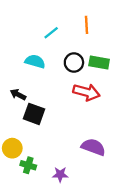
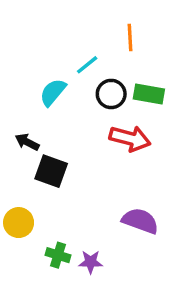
cyan line: (51, 33) -> (87, 65), moved
cyan semicircle: (35, 61) -> (53, 92), turned -66
green cross: (28, 165) -> (58, 255), moved

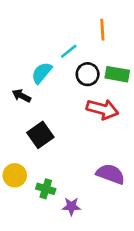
black arrow: (27, 142) -> (21, 96), moved
black square: (51, 171) -> (40, 135), turned 35
green cross: (58, 255) -> (46, 189), moved

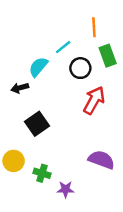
green rectangle: (117, 74) -> (108, 56), moved, turned 60
black arrow: (21, 96) -> (20, 88), turned -42
red arrow: (102, 109) -> (94, 100), turned -76

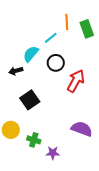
orange line: (94, 27) -> (67, 22), moved
green rectangle: (108, 56) -> (87, 29), moved
black circle: (80, 68) -> (56, 63), moved

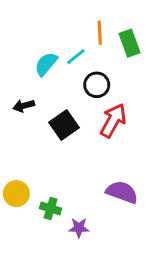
cyan semicircle: (31, 54) -> (46, 64), moved
black circle: (56, 63) -> (97, 85), moved
black square: (30, 100) -> (64, 125), moved

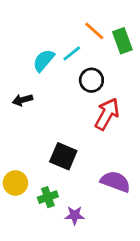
orange line: (100, 33) -> (94, 31), turned -45
black square: (64, 125) -> (63, 156), moved, turned -32
green cross: (51, 208) -> (48, 197), turned -36

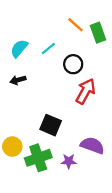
cyan line: (72, 53) -> (48, 48), moved
cyan semicircle: (44, 60) -> (19, 48), moved
green cross: (48, 197) -> (38, 158), size x1.6
purple star: (75, 215) -> (69, 161), moved

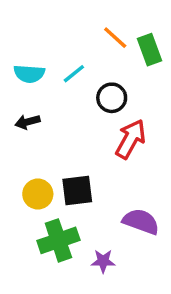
cyan semicircle: (19, 48) -> (29, 74), turned -126
black square: (51, 125) -> (77, 191), turned -30
yellow circle: (12, 147) -> (38, 194), moved
purple star: (69, 161) -> (103, 261), moved

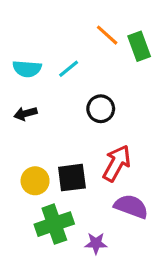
black circle: (112, 98) -> (101, 109), moved
red arrow: (131, 139) -> (117, 163), moved

